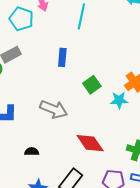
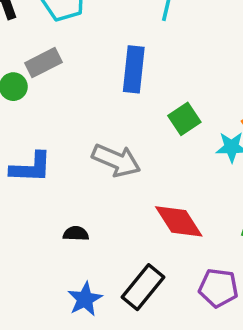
blue rectangle: (62, 57) -> (134, 69), size x1.4

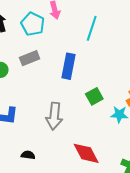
gray rectangle: (44, 63) -> (30, 58), moved
gray arrow: (116, 160) -> (54, 116), turned 68

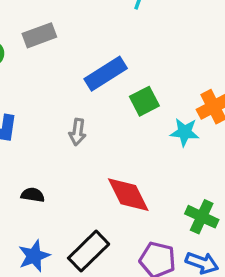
blue rectangle: (68, 66) -> (106, 74), moved, turned 45
gray arrow: (54, 116) -> (78, 132), size x0.6

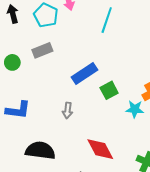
black semicircle: (33, 195) -> (40, 151), size x2.0

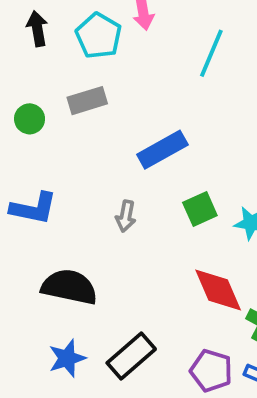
green square: (109, 90) -> (200, 209), moved
red diamond: (100, 149) -> (218, 290), moved

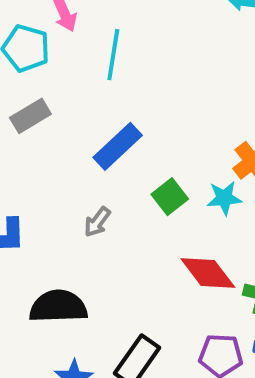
cyan line: (211, 53) -> (113, 55), moved
gray arrow: (126, 216) -> (97, 222), turned 40

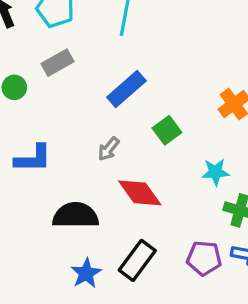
cyan star: (224, 198) -> (215, 172), moved
red diamond: (208, 273) -> (140, 193), moved

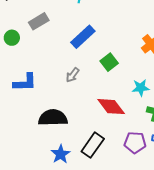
red diamond: (140, 193) -> (111, 107), moved

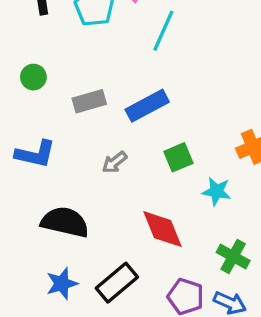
gray rectangle: (39, 21) -> (89, 101), moved
cyan star: (141, 88) -> (217, 191), moved

